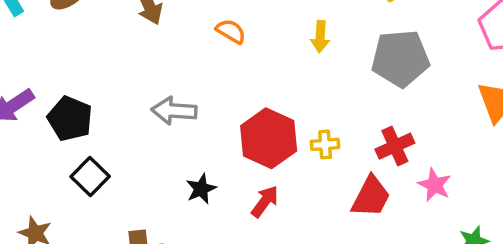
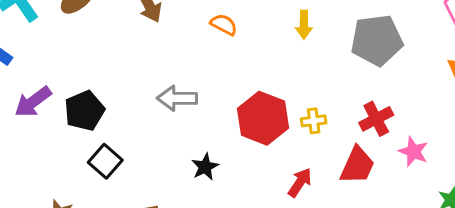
black pentagon: (70, 119) -> (84, 111), turned 30
red arrow: (265, 201) -> (300, 182), moved

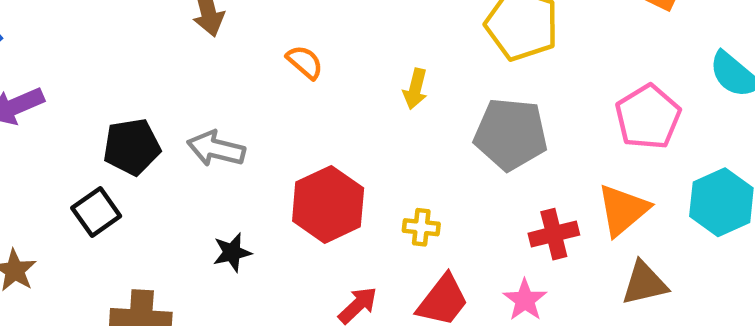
black pentagon: (84, 111) -> (132, 147), moved
red cross: (376, 119) -> (554, 234), moved
yellow cross: (314, 121) -> (421, 227), moved

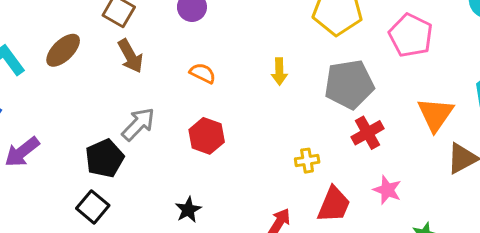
pink pentagon: (648, 117) -> (411, 35), moved
gray arrow: (216, 149) -> (138, 124), moved, turned 135
red hexagon: (328, 204) -> (207, 136), moved, size x0.7
red cross: (554, 234) -> (368, 133), moved

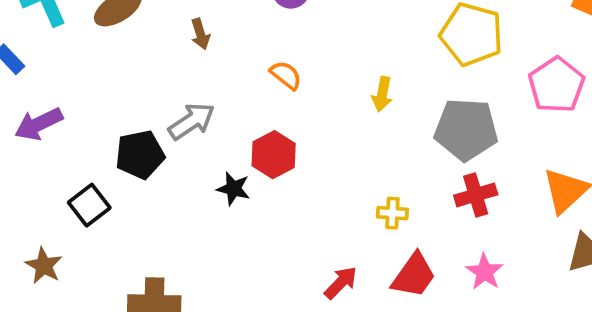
brown arrow: (130, 56) -> (200, 34), size x0.7
black square: (93, 207) -> (89, 205), moved
black star: (188, 210) -> (233, 189), moved, turned 30

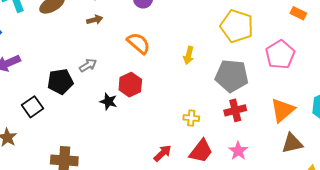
brown arrow: (200, 34) -> (95, 20), turned -91
orange semicircle: (286, 75) -> (139, 43), size x1.4
gray arrow: (192, 121) -> (88, 65), size x0.7

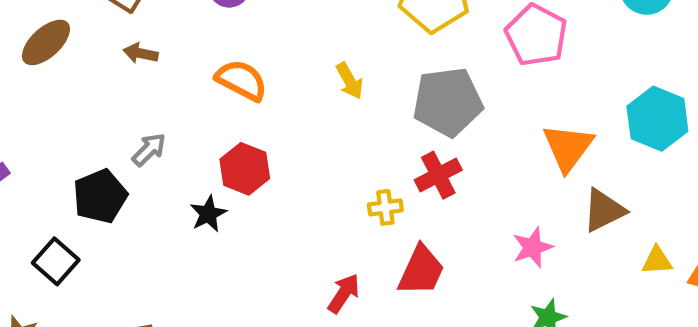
brown arrow: (95, 20) -> (141, 53), turned -140
yellow arrow: (189, 55) -> (350, 81), turned -30
black star: (108, 102) -> (208, 214), turned -30
red cross: (235, 110) -> (438, 175), moved
pink star: (238, 151) -> (532, 247), moved, turned 30

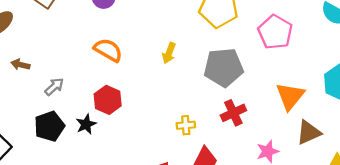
brown arrow: (141, 53) -> (20, 65), moved
yellow arrow: (350, 81) -> (169, 53), turned 48
red cross: (438, 175) -> (233, 113), moved
black pentagon: (100, 196) -> (49, 126), moved

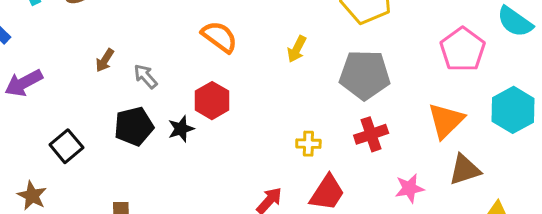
pink pentagon: (275, 32) -> (463, 50), moved
brown arrow: (20, 65) -> (105, 60), moved, turned -78
gray arrow: (54, 87) -> (146, 76), turned -96

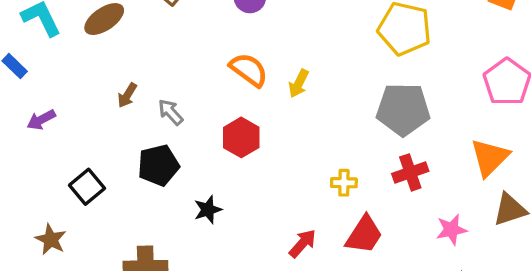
yellow arrow: (297, 49) -> (299, 83), moved
purple arrow: (24, 83) -> (41, 120), size x0.7
black star: (181, 129) -> (208, 210), moved

